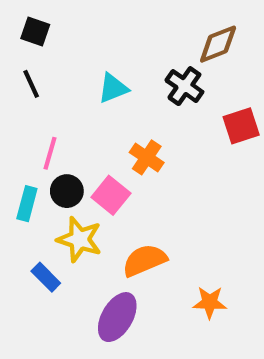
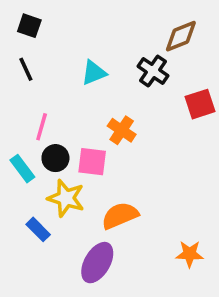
pink square: (111, 195) -> (92, 162), turned -32
cyan rectangle: (27, 204) -> (22, 169), turned -52
orange star: (210, 302) -> (190, 254), moved

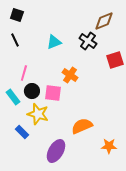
orange semicircle: (120, 216) -> (82, 126), moved

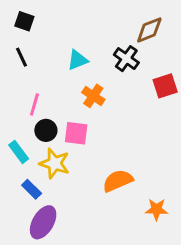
orange cross: (70, 75) -> (93, 96), moved
cyan rectangle: (13, 97) -> (19, 152), moved
purple ellipse: (56, 151) -> (43, 222), moved

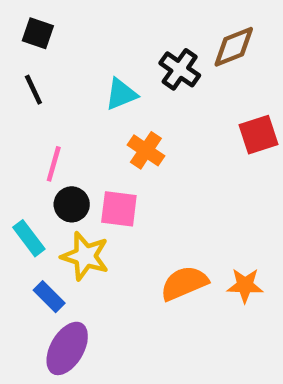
black cross: (126, 59) -> (180, 69), moved
orange star: (157, 209) -> (245, 285), moved

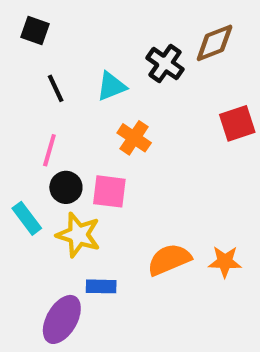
black line: (33, 90) -> (56, 88), moved
blue rectangle: (49, 297) -> (101, 286), moved, turned -44

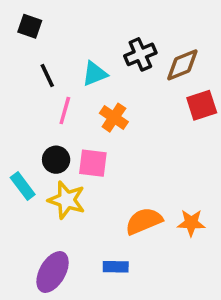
brown diamond: (215, 43) -> (182, 65), moved
black cross: (165, 64) -> (140, 54), turned 32
pink line: (49, 150) -> (65, 111), moved
blue rectangle: (101, 286) -> (116, 267), moved

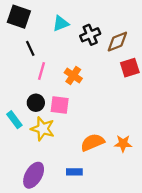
black square: (30, 26) -> (19, 17), size x1.5
cyan triangle: (95, 74) -> (61, 23), moved

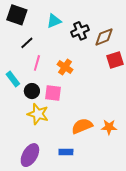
black line: (30, 48) -> (27, 43), turned 72
cyan rectangle: (14, 120) -> (13, 79), moved

